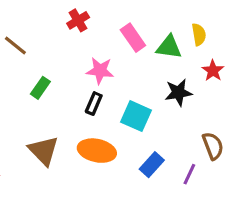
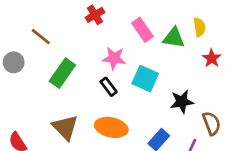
green rectangle: (40, 88) -> (62, 73), size x1.5
black star: (178, 93) -> (182, 102), moved
black rectangle: (94, 104) -> (109, 87), turned -60
cyan square: (136, 116) -> (145, 79), moved

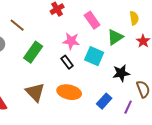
green triangle: (174, 38) -> (115, 37), moved, turned -42

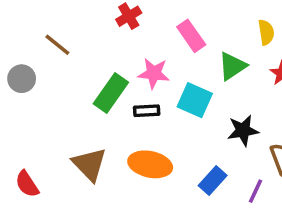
green rectangle: (33, 52) -> (111, 93), moved
black rectangle: (67, 62) -> (147, 111), turned -56

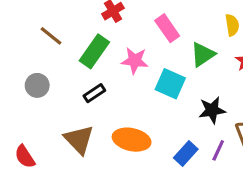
gray circle: (22, 79) -> (37, 85), moved
green rectangle: (111, 93) -> (94, 51), moved
black rectangle: (147, 111) -> (94, 93), moved, turned -30
purple line: (255, 191) -> (218, 150), moved

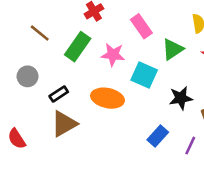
black rectangle: (94, 93) -> (59, 94), moved
brown triangle: (79, 140) -> (64, 124), turned 44
orange ellipse: (132, 140) -> (108, 98), moved
purple line: (218, 150) -> (190, 146), moved

